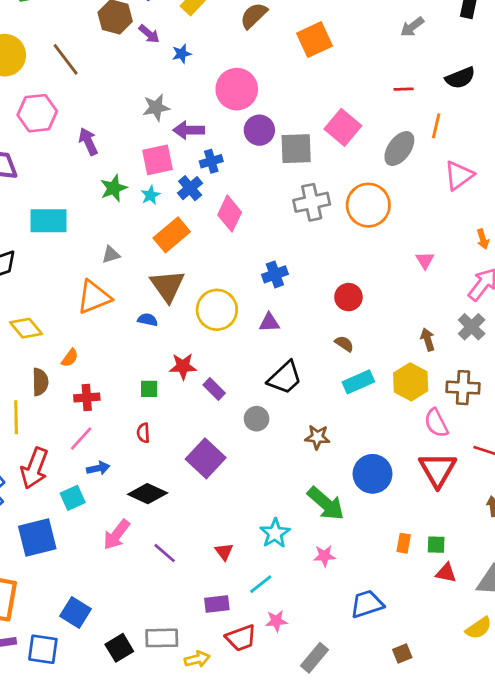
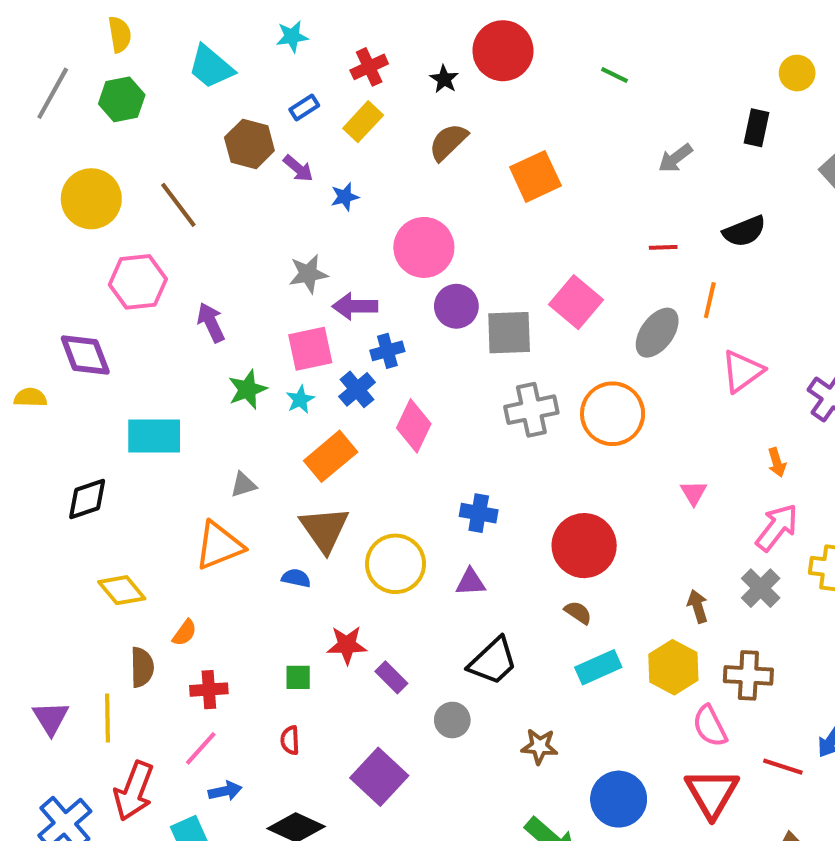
blue cross: (275, 274) -> (479, 513), turned 30
red circle: (348, 297) -> (584, 546), size x1.6

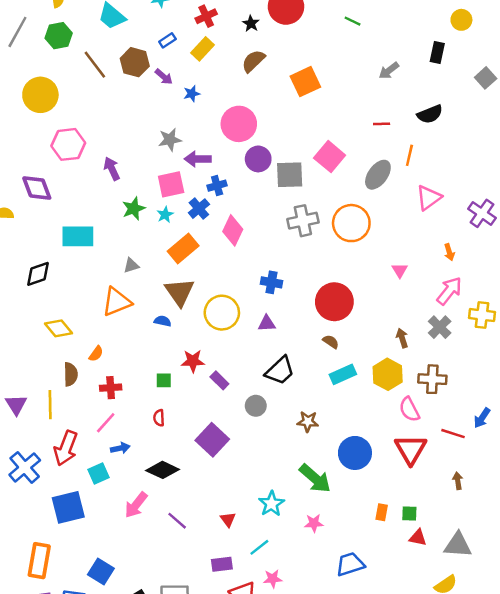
brown line: (178, 205) -> (95, 65), moved

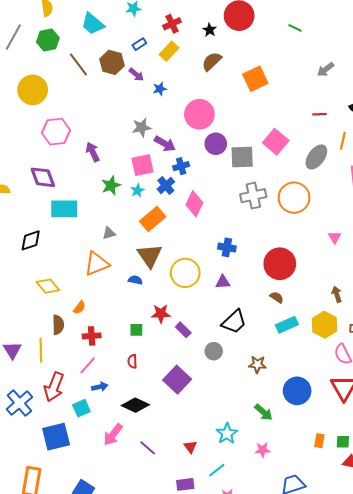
purple arrow: (198, 159) -> (165, 144), turned -150
purple diamond: (37, 188) -> (43, 177), moved
green arrow: (315, 478) -> (264, 412), size x0.7

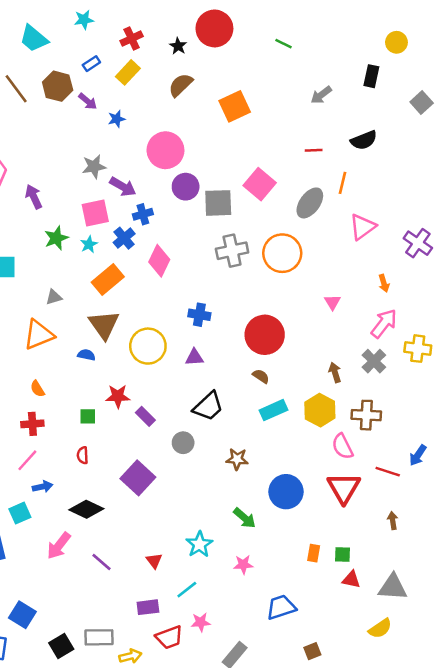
orange semicircle: (79, 307) -> (37, 389), moved, turned 112

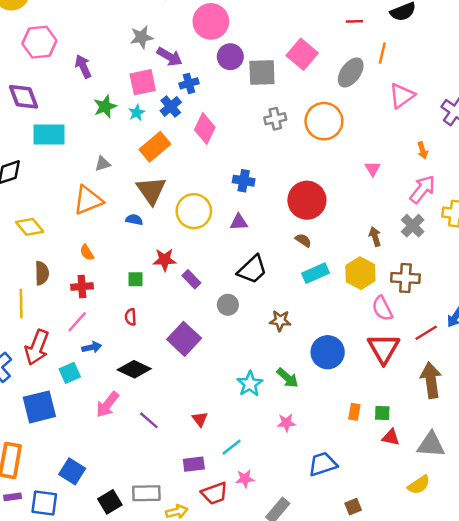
gray cross: (232, 251) -> (275, 119), size x0.7
red line: (388, 472) -> (426, 333), turned -50
brown arrow: (393, 521) -> (431, 380), size x2.0
cyan star: (199, 544) -> (250, 384), moved

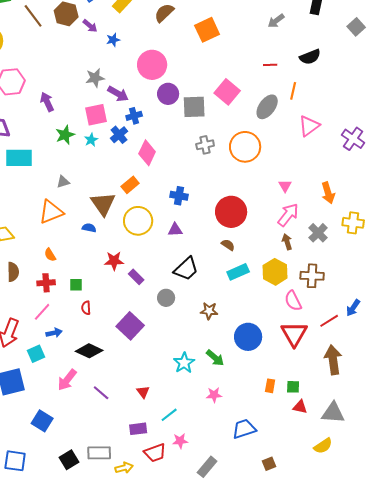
orange rectangle: (155, 147) -> (130, 185), moved, size x0.7
orange arrow: (422, 150) -> (328, 193), moved, size x1.5
pink arrow: (422, 189) -> (288, 215), moved
green square: (135, 279) -> (76, 285), moved
blue square: (72, 471) -> (42, 421), moved

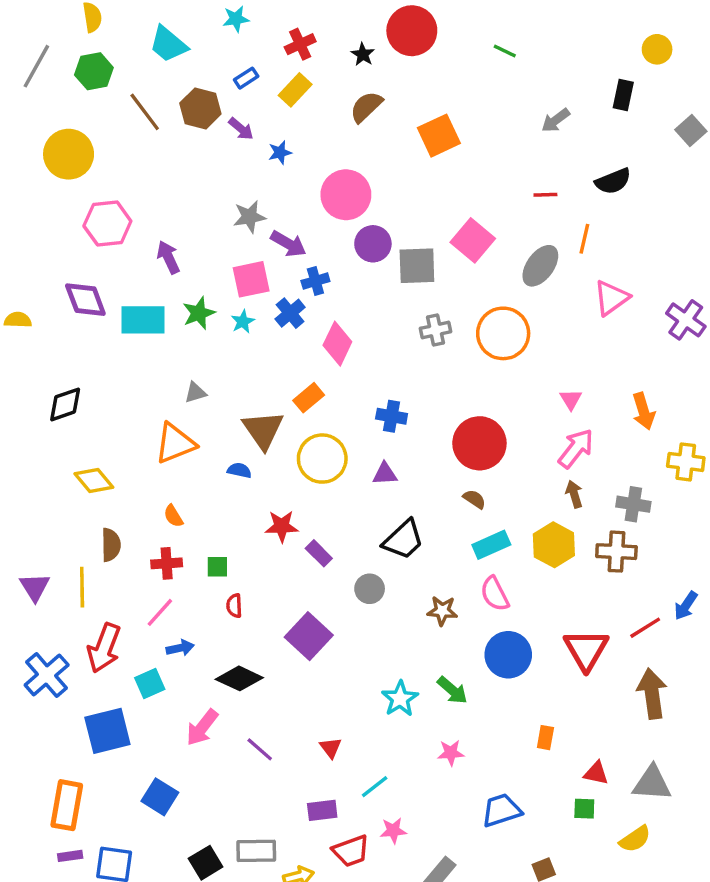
cyan rectangle: (19, 158) -> (143, 320), moved
gray cross: (318, 233) -> (633, 504), moved, turned -36
pink semicircle: (293, 301) -> (495, 594), moved
green square: (293, 387) -> (584, 809), moved

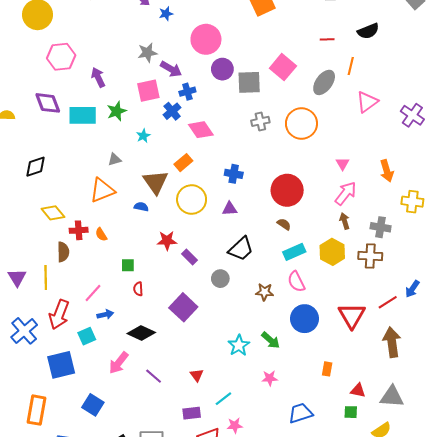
cyan star: (243, 322) -> (143, 136), moved
pink diamond: (337, 344) -> (201, 130), turned -60
red cross: (167, 563) -> (79, 230), moved

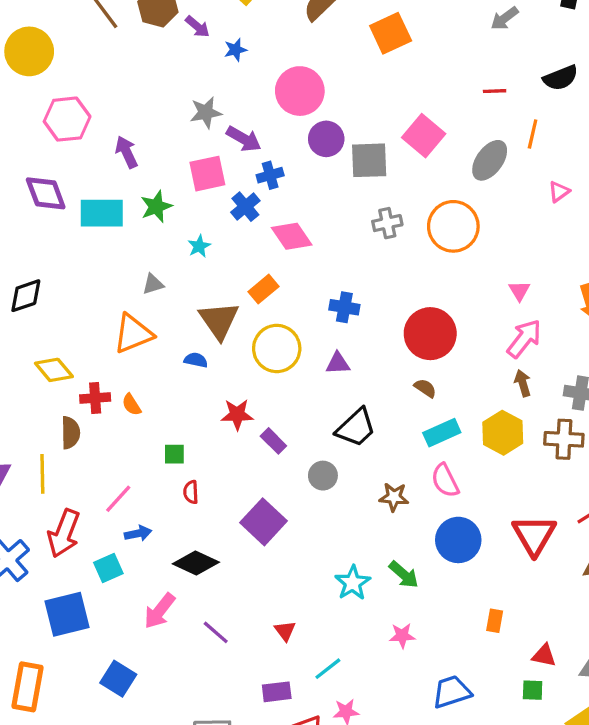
pink triangle: (367, 102) -> (559, 192), size x0.6

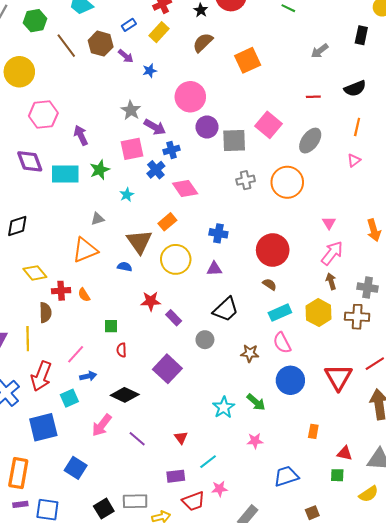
gray star: (206, 112) -> (131, 110), turned -30
orange line: (533, 134) -> (357, 127), moved

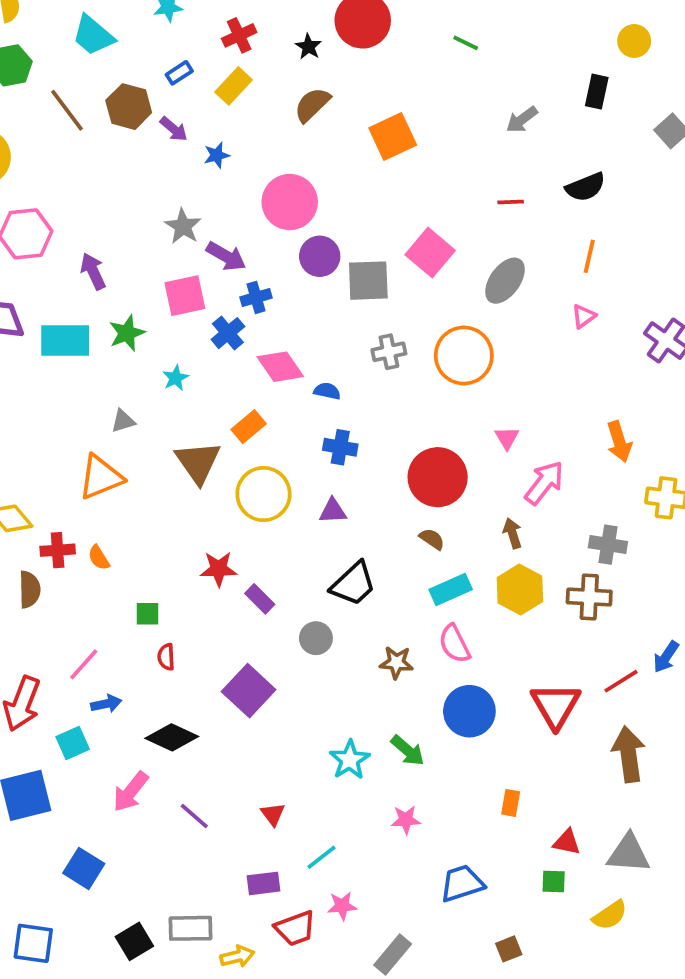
pink triangle: (329, 223) -> (507, 438), moved
blue semicircle: (125, 267) -> (327, 391), moved
brown arrow: (331, 281) -> (512, 533), moved

